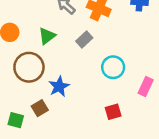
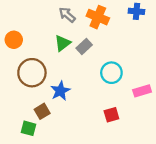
green triangle: (47, 36) -> (63, 43), moved
pink rectangle: (146, 86) -> (142, 91), turned 48
green square: (16, 120) -> (29, 128), moved

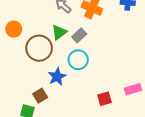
brown circle: (32, 73) -> (39, 48), moved
cyan circle: (111, 73) -> (78, 60), moved
pink rectangle: (142, 91) -> (133, 89), moved

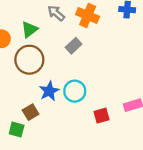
green triangle: (59, 32) -> (29, 29), moved
cyan circle: (78, 60) -> (75, 91), moved

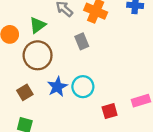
gray rectangle: (74, 46) -> (82, 41), turned -70
brown square: (31, 112) -> (25, 92), moved

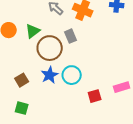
green triangle: (38, 25) -> (33, 31), moved
brown circle: (38, 55) -> (50, 48), moved

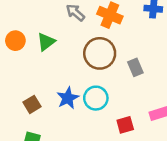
gray rectangle: (71, 36) -> (135, 67), moved
brown circle: (50, 48) -> (100, 53), moved

